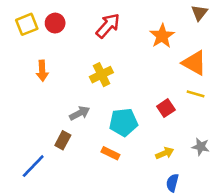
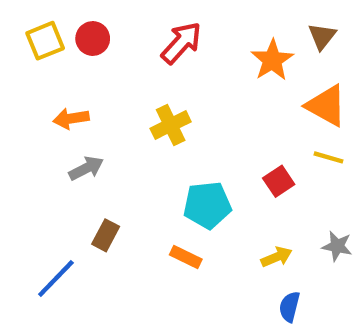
brown triangle: (199, 13) -> (322, 36), moved
orange arrow: (42, 71) -> (71, 119), turned 84
gray arrow: (80, 113) -> (86, 168), moved

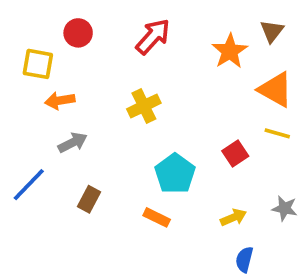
yellow square: (45, 41) -> (38, 64), moved, turned 32
cyan pentagon: (207, 205) -> (175, 174), turned -30
blue line: (56, 279) -> (29, 185), moved

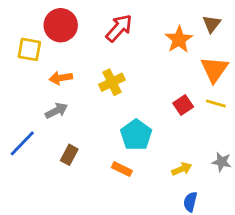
red circle: (78, 33) -> (61, 25), size x1.5
orange triangle: (275, 90) -> (214, 69), turned 36
orange arrow: (60, 101) -> (61, 78), moved
red square: (235, 154) -> (183, 105), moved

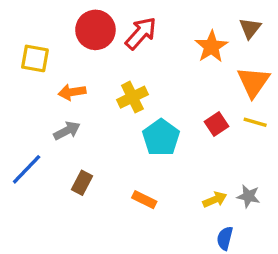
red circle: (61, 25) -> (95, 30), moved
cyan pentagon: (136, 135) -> (161, 137), moved
gray star: (222, 162) -> (248, 196), moved

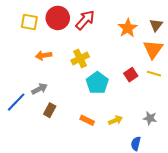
brown triangle: (250, 28) -> (156, 25), moved
yellow square: (35, 58) -> (29, 22), moved
gray arrow: (67, 131) -> (40, 89), moved
yellow arrow: (215, 200) -> (116, 120), moved

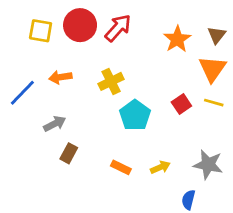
blue line: (16, 102) -> (22, 93), moved
gray star: (150, 118) -> (208, 165), size x1.5

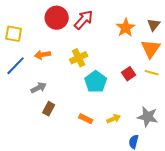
yellow square: (41, 31) -> (14, 34), moved

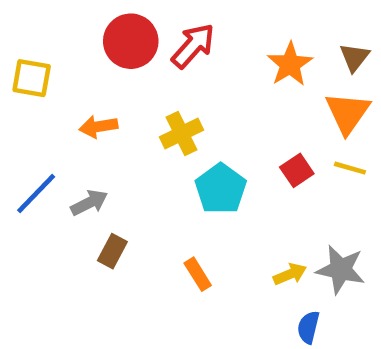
blue line: (16, 66) -> (36, 193), moved
orange rectangle: (86, 119) -> (198, 274), turned 32
yellow arrow: (114, 119) -> (290, 274), moved

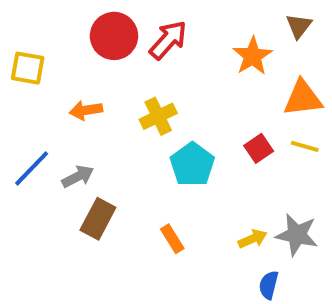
brown triangle: (355, 57) -> (299, 26), moved
orange triangle: (348, 113) -> (303, 98), turned 48
brown rectangle: (112, 251) -> (98, 219), size x1.4

